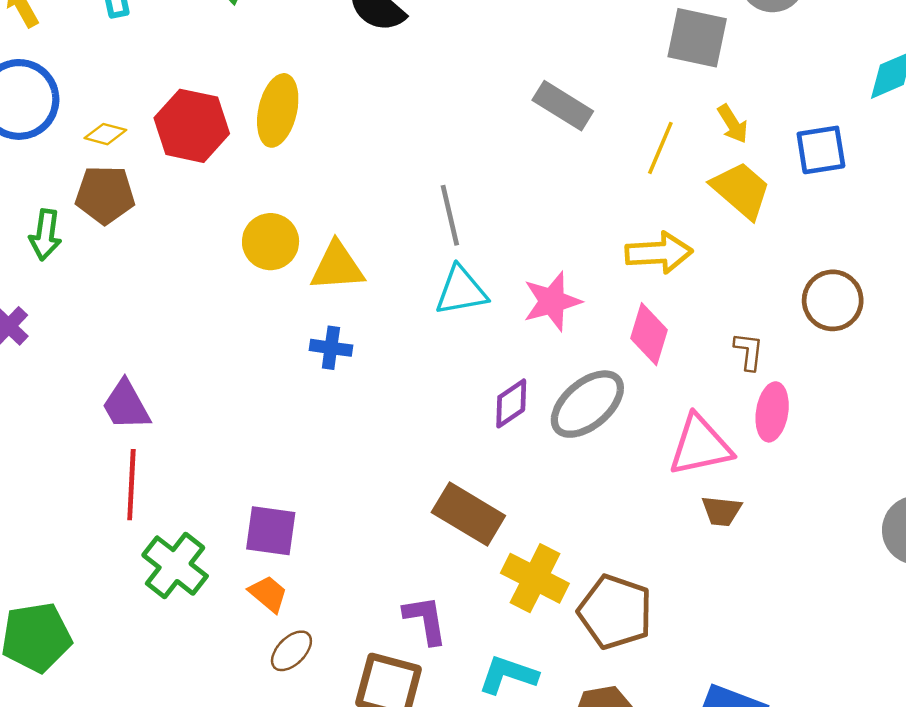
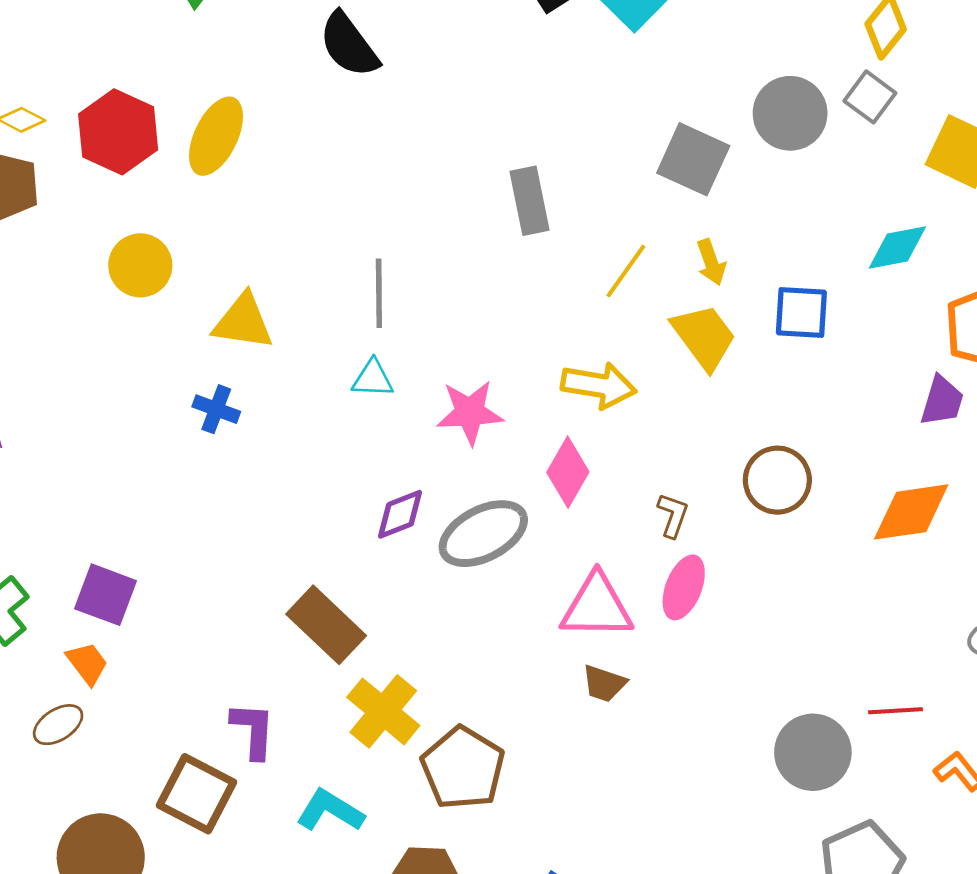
gray rectangle: (563, 106) -> (530, 201), turned 34
yellow circle: (271, 242) -> (140, 265), moved
cyan triangle: (461, 291) -> (373, 379), size x0.7
brown ellipse: (291, 651) -> (58, 725), moved

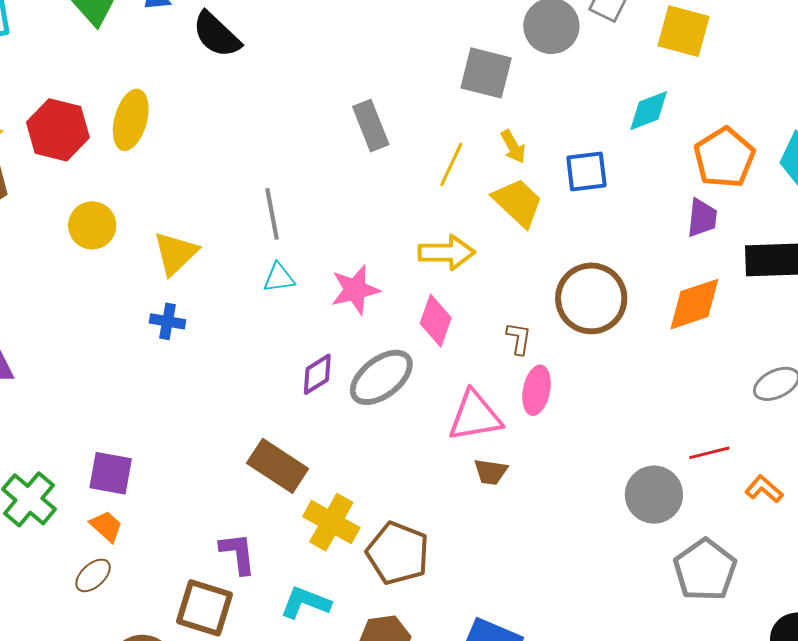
yellow triangle: (243, 322) -> (176, 253), turned -42
brown circle: (777, 480) -> (591, 298), size x1.4

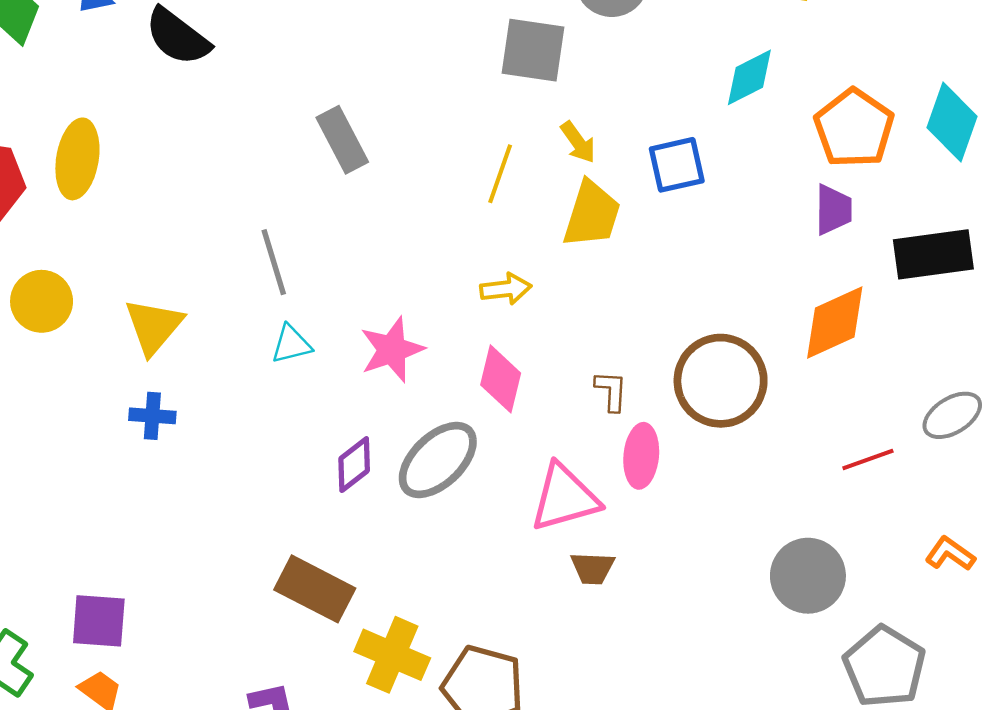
gray rectangle: (371, 126) -> (342, 140), moved
yellow trapezoid: (518, 202) -> (592, 214), turned 70
yellow arrow: (447, 252) -> (506, 289), size x0.7
brown circle: (591, 298) -> (721, 381), moved
red line: (709, 453) -> (868, 459), moved

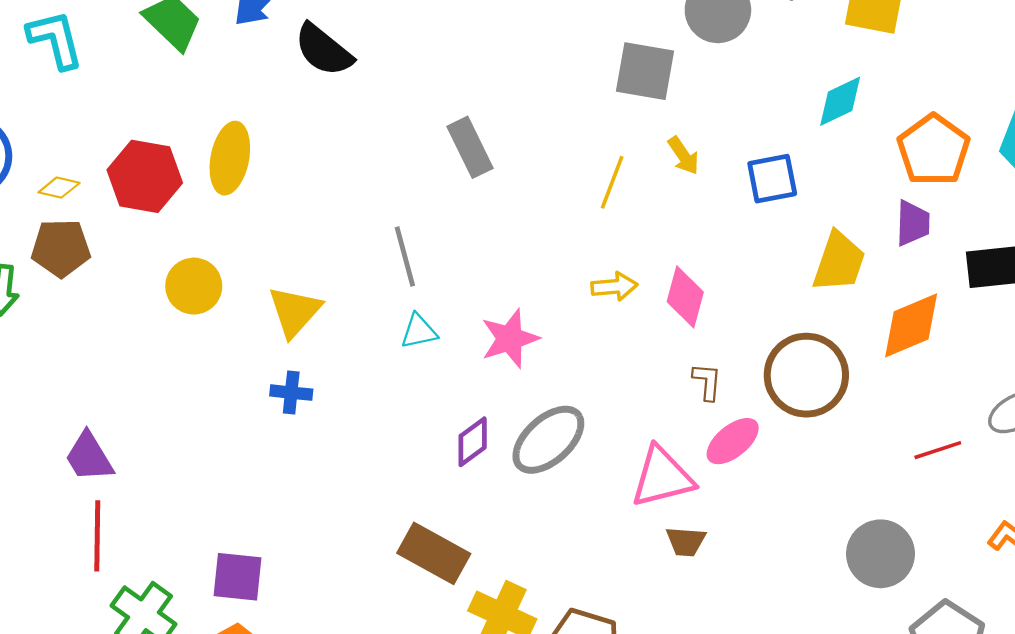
yellow trapezoid: (592, 214) -> (839, 262), moved
pink diamond: (501, 379) -> (685, 297), moved
pink ellipse: (641, 456) -> (733, 441), turned 44

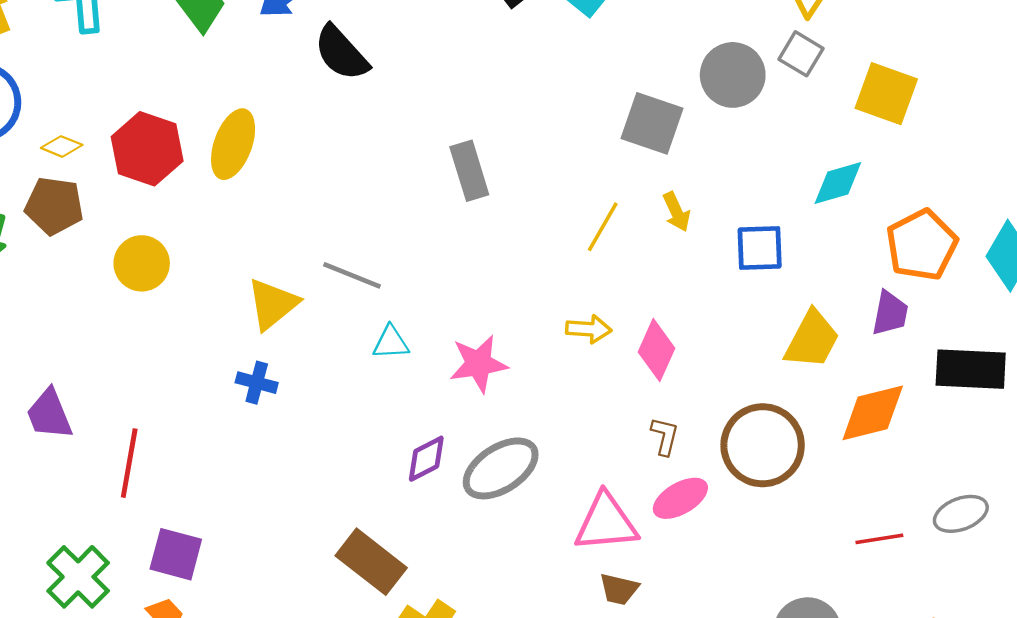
gray line: (405, 257) -> (352, 275), moved, turned -62
yellow circle: (194, 286) -> (142, 263), moved
red line: (97, 536) -> (129, 463), moved

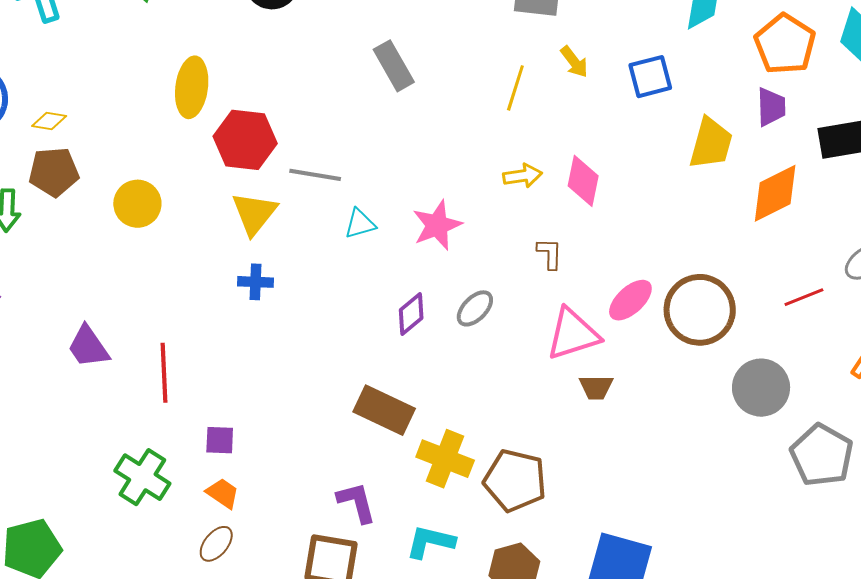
red hexagon: (147, 149) -> (245, 140), moved
brown L-shape: (665, 436) -> (550, 254), moved
brown circle: (763, 445) -> (700, 310), moved
gray ellipse: (501, 468) -> (475, 308), size x0.6
purple square: (176, 554) -> (220, 440), size x0.7

